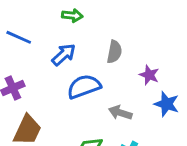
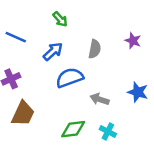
green arrow: (72, 16) -> (60, 19), turned 42
purple star: (149, 75) -> (133, 41), moved

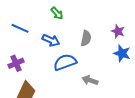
blue arrow: (53, 51) -> (51, 40), turned 66
blue star: (138, 92) -> (122, 53), moved

